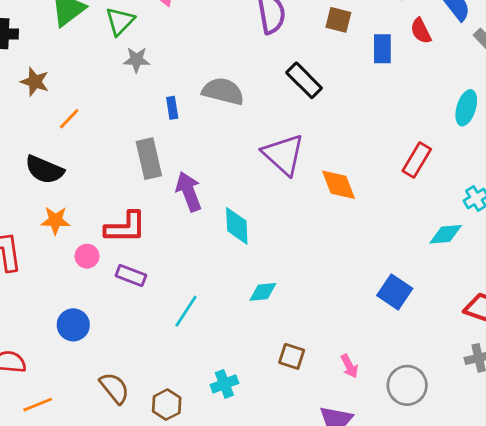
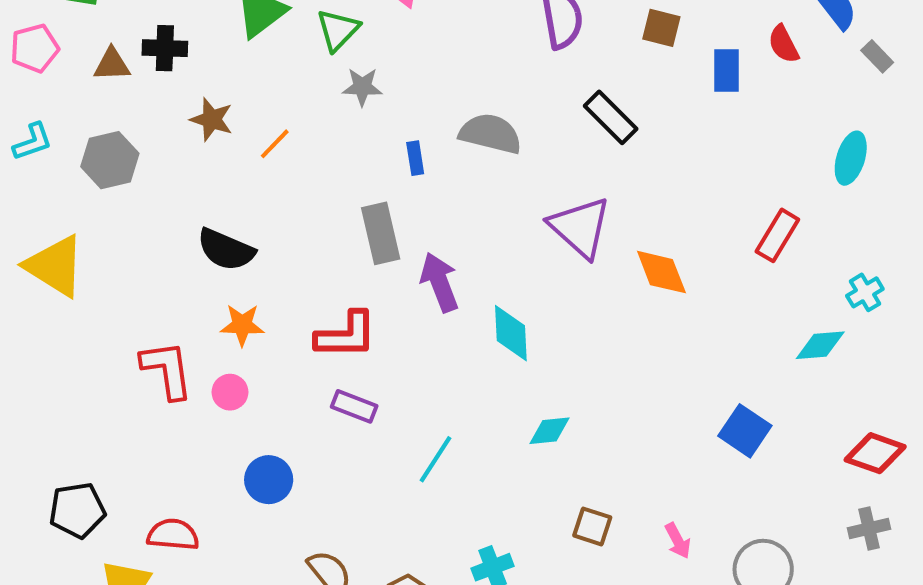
orange line: (69, 119) -> (275, 144), moved
pink circle: (87, 256) -> (230, 392), moved

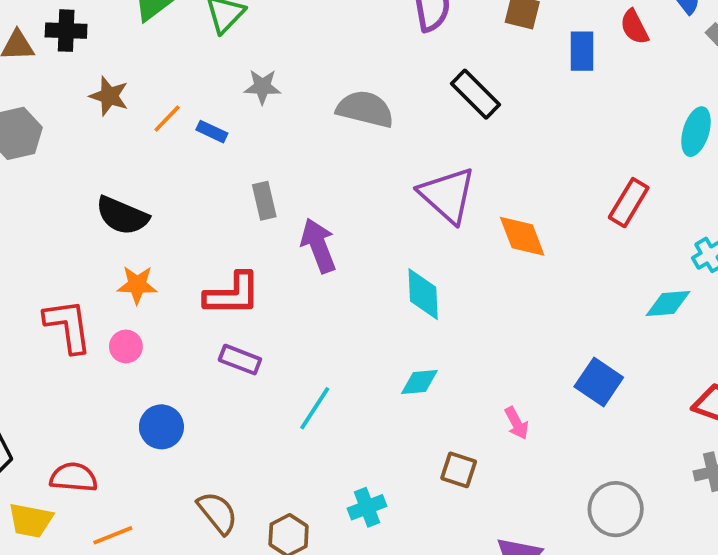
gray star: (362, 87) -> (262, 87), moved
blue rectangle: (415, 158) -> (212, 132), moved, turned -56
gray rectangle: (381, 233) -> (264, 201), size x0.7
cyan diamond: (511, 333) -> (423, 294), moved
pink arrow: (678, 541) -> (517, 423), moved

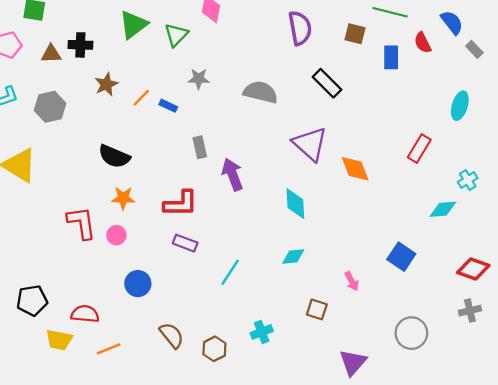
brown star: (109, 96) -> (106, 84), turned 30

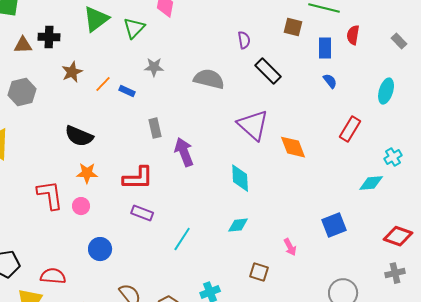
blue semicircle: (452, 22) -> (330, 81), moved, size x0.7
purple semicircle: (300, 28) -> (244, 40), moved, size x0.6
red semicircle: (423, 43) -> (353, 35), turned 36
blue square: (401, 257) -> (334, 225), turned 35

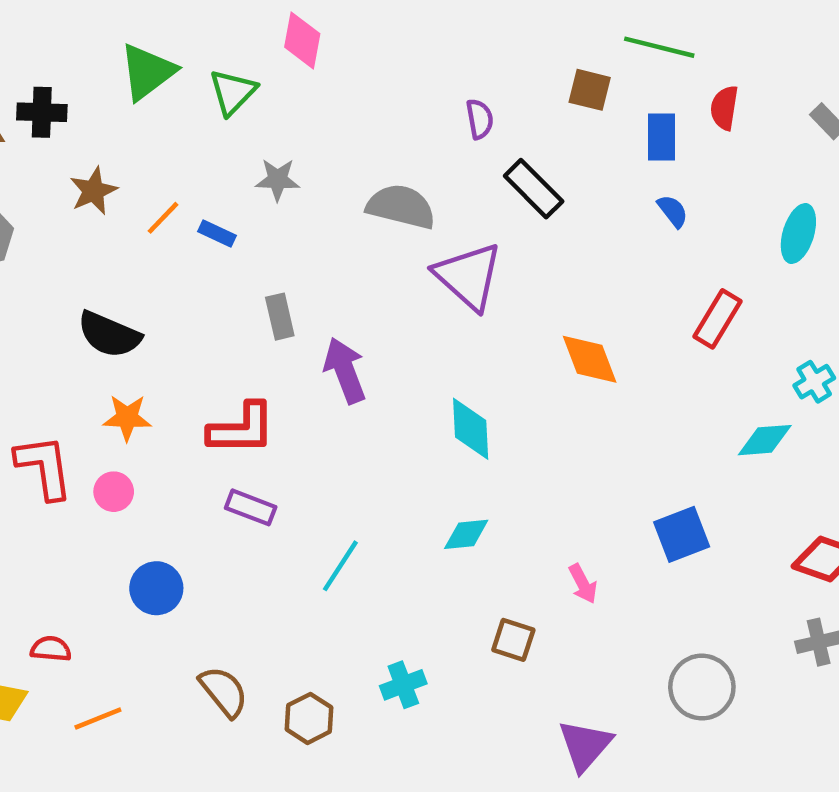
purple triangle: (253, 125) -> (468, 276), moved
red semicircle: (53, 276) -> (51, 649), size x0.7

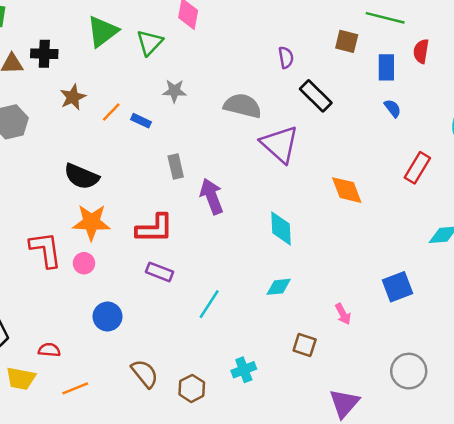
orange star: (127, 418) -> (91, 222), size x1.4

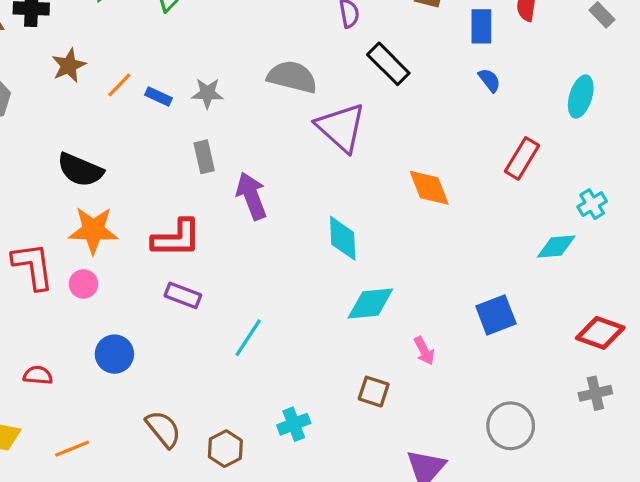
gray star: (174, 91) -> (207, 93), moved
cyan diamond: (279, 287) -> (370, 304), moved, size x1.4
red semicircle: (49, 350) -> (38, 375), moved

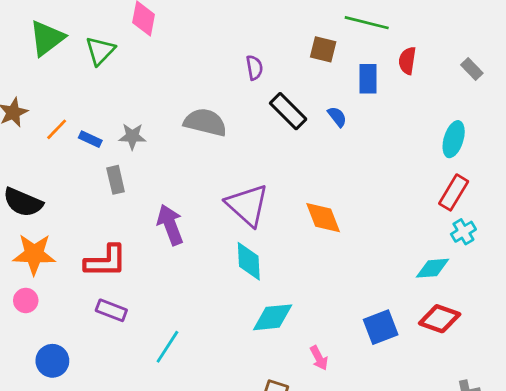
blue semicircle: (489, 80) -> (337, 117), moved
purple triangle: (341, 127) -> (247, 205), moved
gray rectangle: (204, 157) -> (116, 180), moved
red rectangle: (522, 158) -> (454, 192), moved
red diamond: (600, 333) -> (440, 319), moved

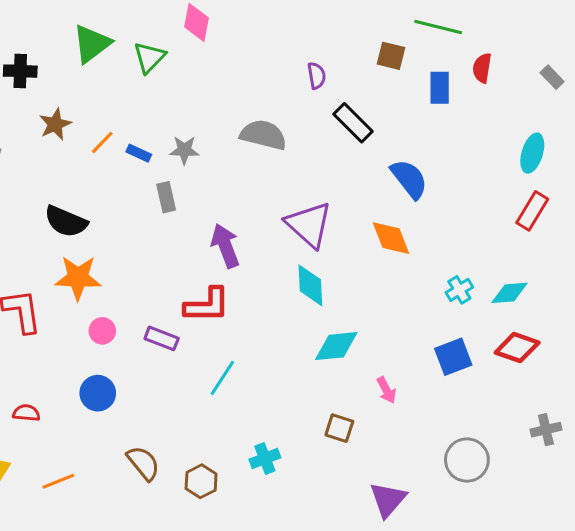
blue semicircle: (337, 117) -> (409, 179), moved, size x1.8
cyan cross: (463, 232) -> (459, 290), moved
red L-shape: (106, 261) -> (207, 305), moved
pink circle: (26, 300) -> (102, 331), moved

